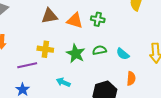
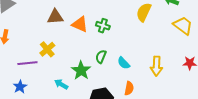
yellow cross: (45, 49) -> (47, 49), turned 35
green semicircle: (99, 50) -> (101, 57), turned -64
green star: (76, 54) -> (81, 70), moved

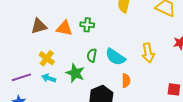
yellow cross: (47, 49) -> (47, 58), moved
cyan semicircle: (124, 63) -> (115, 57), size x1.5
cyan arrow: (61, 84) -> (49, 78), moved

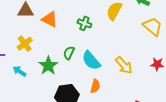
green cross: (87, 25) -> (84, 23), moved
yellow arrow: (148, 53) -> (124, 65), turned -48
cyan arrow: (49, 78) -> (19, 71), moved

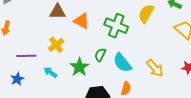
green cross: (84, 23) -> (116, 26), size x1.6

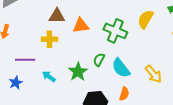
orange triangle: (82, 21) -> (81, 26), turned -36
yellow cross: (56, 45) -> (49, 39), moved, turned 35

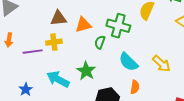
purple line: (25, 60) -> (33, 52), moved
green semicircle: (99, 60) -> (100, 42), moved
cyan arrow: (49, 76) -> (58, 79), size x1.6

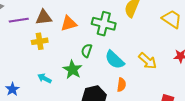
green semicircle: (100, 42) -> (87, 51), moved
purple line: (33, 52) -> (19, 20), moved
cyan arrow: (58, 79) -> (44, 78), size x0.6

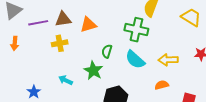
green cross: (104, 24) -> (136, 30), moved
yellow arrow: (148, 61) -> (168, 60), turned 138
orange semicircle: (121, 85) -> (162, 85), moved, turned -112

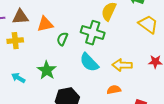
green semicircle: (107, 51) -> (62, 39), moved

